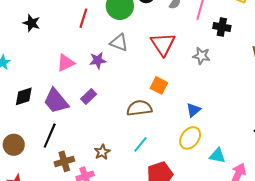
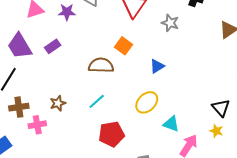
blue triangle: (193, 110) -> (157, 66), moved

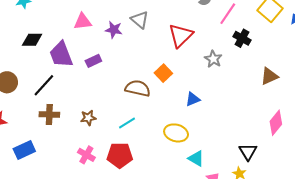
yellow ellipse: (147, 102) -> (176, 133), turned 50
pink cross: (37, 125) -> (86, 155), moved, turned 30
red pentagon: (111, 134) -> (120, 155), moved

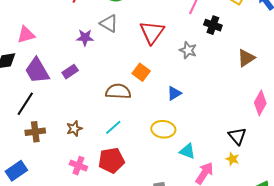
pink triangle: (83, 22) -> (26, 35), moved

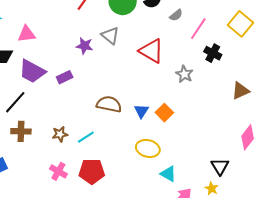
red triangle: (152, 32) -> (151, 51), turned -44
purple trapezoid: (37, 71) -> (32, 71), turned -40
orange square: (141, 72) -> (164, 113), moved
blue triangle: (174, 93) -> (141, 111), moved, turned -35
cyan line: (113, 127) -> (86, 137), moved

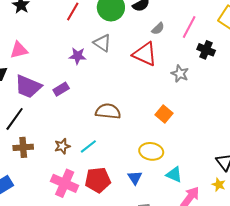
gray semicircle: (176, 15) -> (158, 29), moved
blue triangle: (141, 111) -> (135, 178), moved
pink cross: (58, 171) -> (65, 183), size x1.5

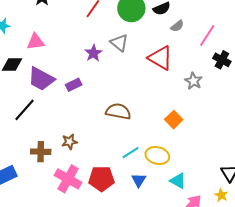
gray semicircle: (158, 29) -> (177, 26), moved
purple star: (78, 56) -> (93, 53), turned 30
cyan line: (88, 146) -> (131, 153), moved
brown cross: (23, 147) -> (41, 152), moved

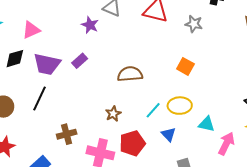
brown star: (69, 142) -> (113, 114), moved

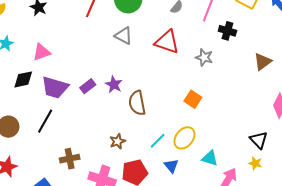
purple star: (90, 25) -> (114, 84), moved
brown semicircle: (130, 74) -> (137, 103), turned -100
yellow ellipse: (180, 106) -> (184, 138), turned -55

